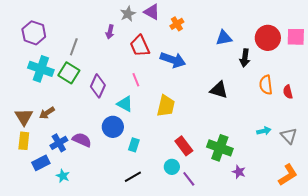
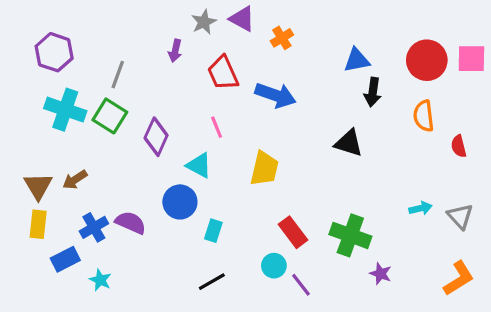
black arrow: (245, 58) -> (373, 92), moved
orange semicircle: (266, 85) -> (424, 116), moved

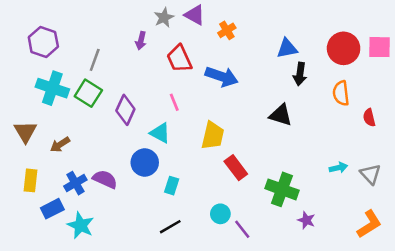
brown triangle: (38, 186) -> (25, 132), moved
red rectangle: (293, 232) -> (236, 168), moved
cyan star: (100, 280) -> (81, 225), size x1.5

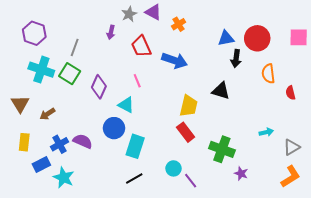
red circle: (344, 48) -> (257, 38), moved
yellow trapezoid: (213, 136) -> (189, 106), moved
gray triangle: (370, 174) -> (292, 147), moved, turned 42
cyan rectangle: (172, 186) -> (135, 146), size x1.6

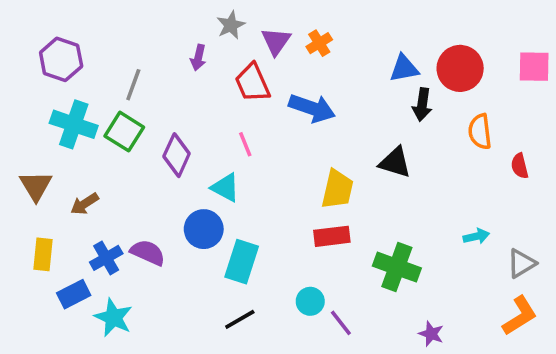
purple triangle: (153, 12) -> (276, 41), moved, turned 36
red rectangle: (186, 132) -> (332, 236), turned -60
purple star: (241, 173) -> (431, 334), moved

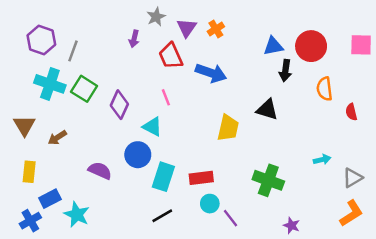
gray line: (133, 85) -> (73, 51), moved
red rectangle: (332, 236) -> (201, 178), moved
blue cross: (106, 258) -> (30, 221), moved

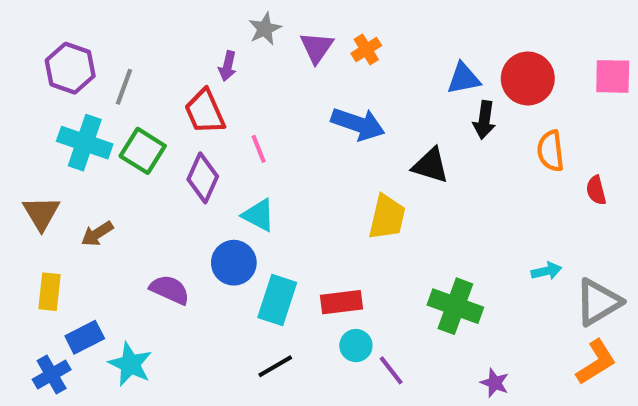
red trapezoid: (171, 56) -> (205, 112), moved
pink line: (166, 97) -> (259, 149), moved
black triangle: (267, 110) -> (430, 165), moved
gray triangle: (353, 178) -> (598, 302), size x1.4

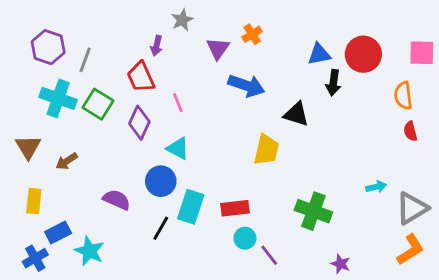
purple triangle: (317, 47) -> (218, 48), moved
orange semicircle: (551, 151) -> (403, 96), moved
black line: (275, 366) -> (161, 228), moved, turned -30

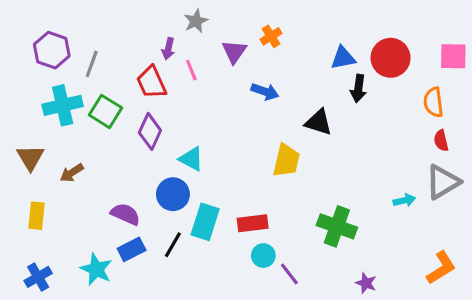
blue arrow: (246, 86) -> (265, 92), size x0.7
cyan cross: (58, 98) -> (63, 105), turned -32
pink line: (178, 103) -> (191, 70), moved
gray triangle: (412, 208) -> (443, 182), moved
blue rectangle: (58, 233) -> (132, 249), moved

